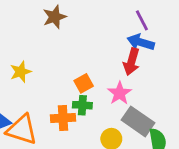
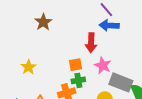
red arrow: (131, 62) -> (91, 43), moved
orange square: (84, 83) -> (76, 65), turned 32

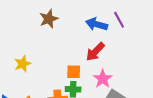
blue arrow: (109, 25) -> (97, 24), moved
red arrow: (91, 43) -> (95, 52), turned 30

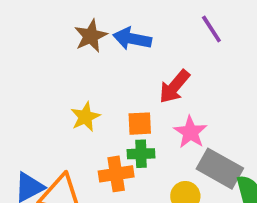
blue arrow: (97, 24) -> (132, 39), moved
yellow star: (23, 64) -> (85, 117), moved

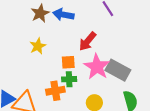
yellow star: (85, 117) -> (38, 46), moved
pink star: (190, 132) -> (97, 67), size x1.4
gray rectangle: (220, 169) -> (118, 70), moved

